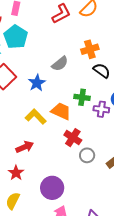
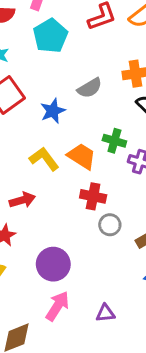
cyan pentagon: (16, 37) -> (50, 36), moved
red cross: (73, 138) -> (93, 196), turned -30

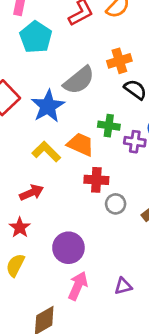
gray semicircle: (90, 88) -> (79, 80), size x1.4
blue star: (53, 111) -> (48, 106), size x1.4

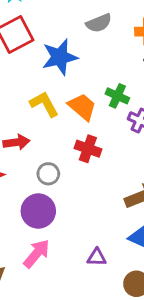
gray semicircle: (79, 80) -> (99, 23), moved, size x0.7
gray circle: (116, 204) -> (48, 174), moved
purple triangle: (123, 286) -> (97, 257), moved

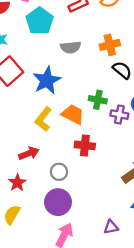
gray semicircle: (99, 23) -> (71, 47), turned 30
yellow L-shape: (44, 104) -> (43, 119), turned -100

